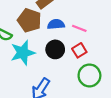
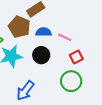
red square: (79, 50) -> (76, 57), moved

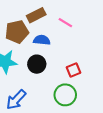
brown pentagon: (19, 27) -> (17, 32), turned 30
pink line: (65, 37) -> (65, 23), moved

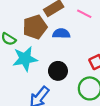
black circle: (37, 64) -> (58, 71), moved

